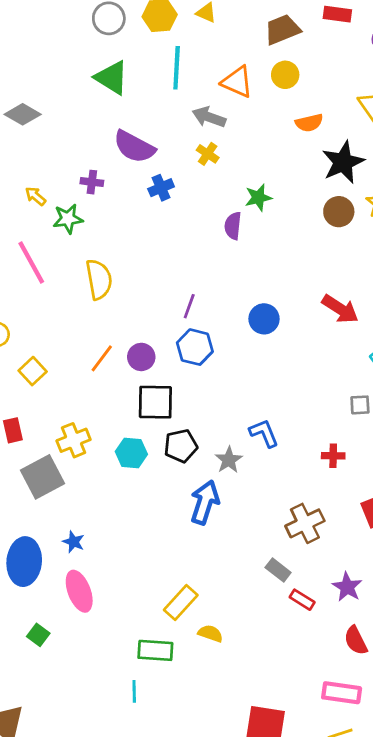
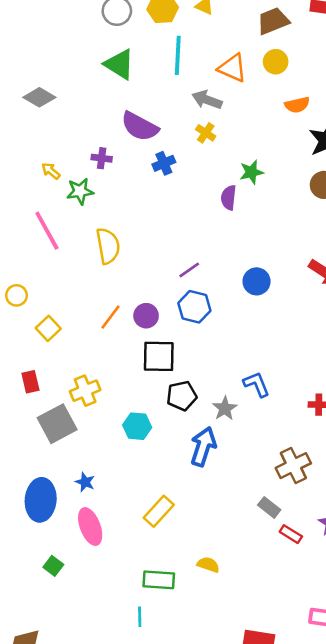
purple line: (189, 306) -> (189, 270), turned 35
cyan hexagon: (131, 453) -> (137, 426), moved
yellow rectangle: (181, 602) -> (159, 511), moved

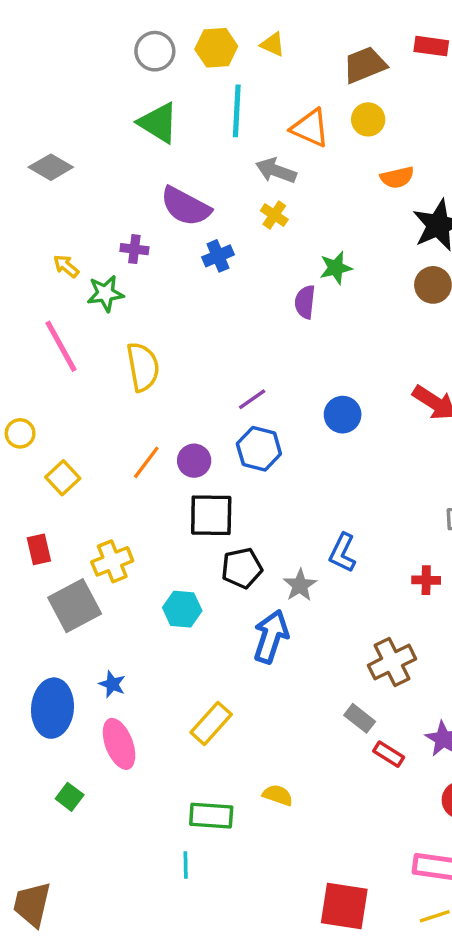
blue L-shape: (257, 384) -> (343, 553), turned -132

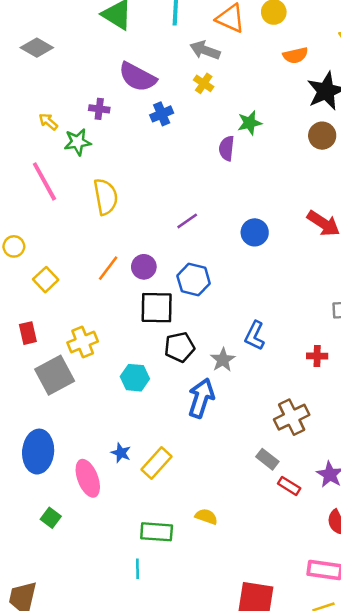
blue hexagon: (259, 449) -> (194, 280), moved
blue star: (112, 684) -> (121, 453), moved

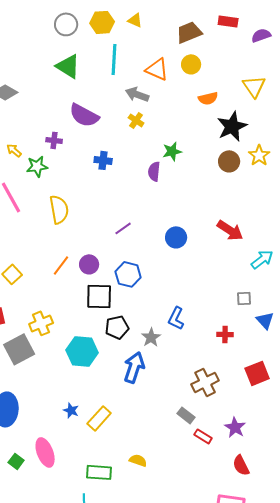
blue cross: (162, 114) -> (103, 160), moved, turned 30
cyan hexagon: (135, 378) -> (82, 351), size x1.4
pink ellipse: (88, 478) -> (45, 452), moved

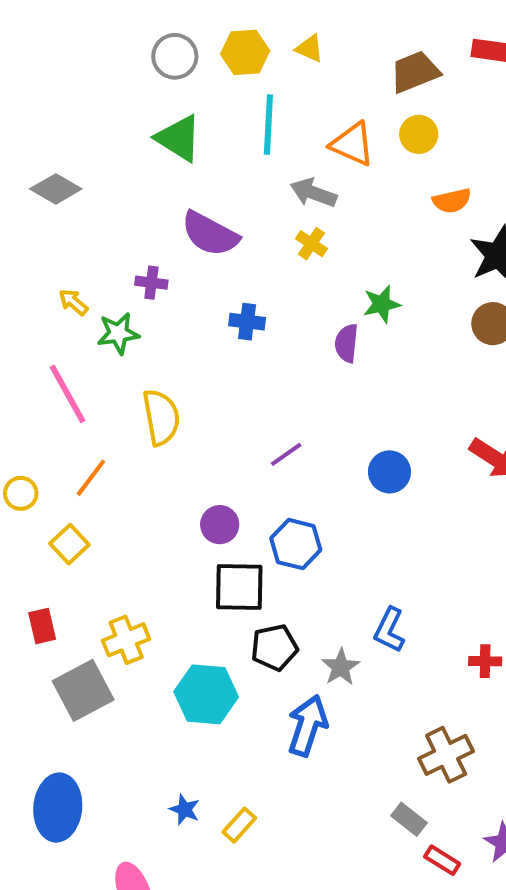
orange line: (61, 265) -> (91, 478), moved
yellow rectangle: (99, 418) -> (239, 825), size x0.7

